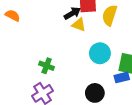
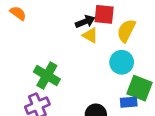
cyan circle: (100, 53) -> (122, 62), moved
green cross: (47, 66) -> (47, 76), size x1.5

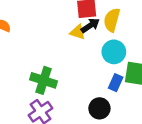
black arrow: (85, 22) -> (90, 25), moved
blue rectangle: (129, 102) -> (116, 83), moved, turned -49

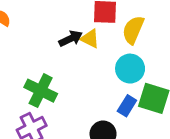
black arrow: (90, 25) -> (71, 39), moved

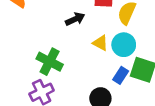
yellow triangle: (90, 39) -> (100, 43), moved

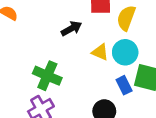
blue rectangle: (121, 75) -> (124, 85), turned -56

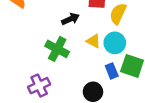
green cross: (47, 76) -> (57, 49), moved

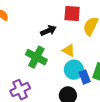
cyan circle: (115, 43) -> (74, 70), moved

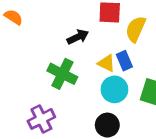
blue rectangle: (85, 77) -> (124, 61), moved

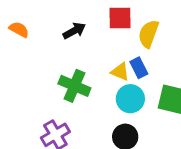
black arrow: (78, 37) -> (74, 31), moved

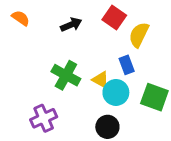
red square: (120, 18) -> (114, 17), turned 30
yellow triangle: (120, 72) -> (100, 80), moved

